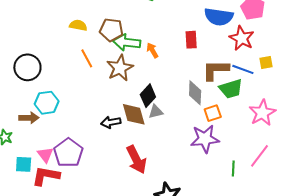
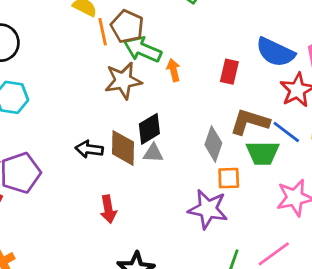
orange line: (87, 58) -> (103, 32), moved
red arrow: (136, 159) -> (108, 209), size x0.7

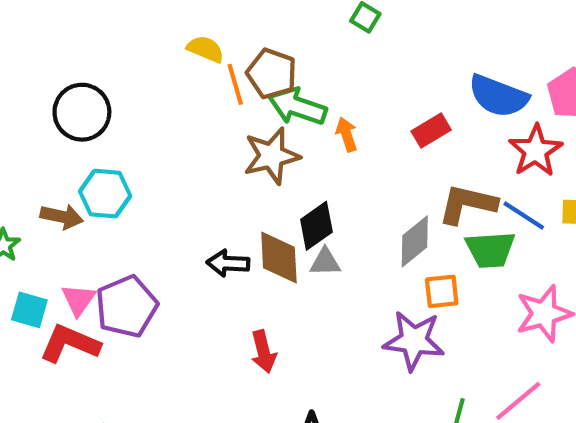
red rectangle: (229, 72) -> (431, 130), turned 50
gray diamond: (213, 144) -> (415, 241), turned 36

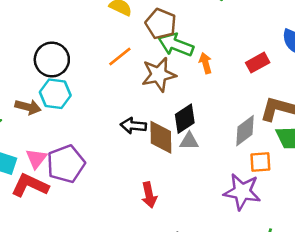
orange line: (235, 84) -> (120, 57), moved, turned 65
black circle: (82, 112) -> (52, 60), moved
black arrow: (228, 263) -> (133, 126), moved

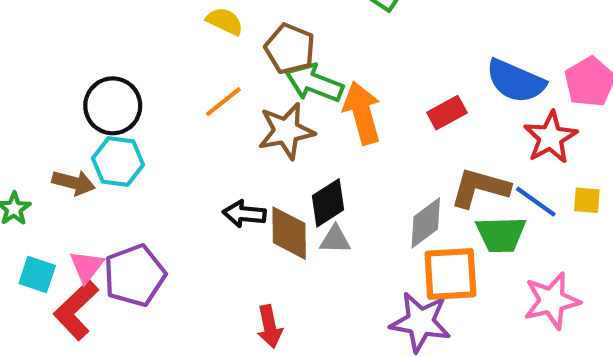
orange arrow: (205, 63) -> (362, 113), size x1.8
orange square: (260, 162) -> (450, 274), size x1.6
red L-shape: (30, 185) -> (76, 310), turned -69

